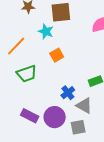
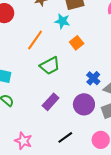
purple rectangle: (30, 116) -> (51, 102), moved, turned -66

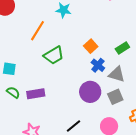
orange square: (77, 43) -> (91, 46), moved
purple rectangle: (51, 102) -> (36, 94), moved, turned 42

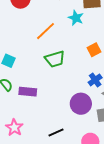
orange square: (91, 46) -> (94, 50), moved

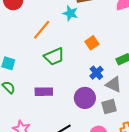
purple rectangle: (28, 92) -> (44, 92), moved

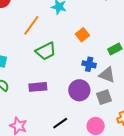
blue cross: (96, 73) -> (89, 64), turned -32

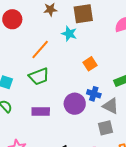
green trapezoid: (46, 51) -> (39, 76), moved
purple circle: (79, 90) -> (75, 104), moved

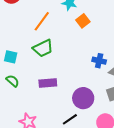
orange square: (90, 64) -> (83, 21), moved
purple circle: (75, 104) -> (83, 98), moved

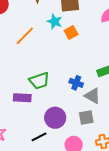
orange square: (83, 21) -> (71, 32), moved
green trapezoid: (43, 48) -> (39, 81), moved

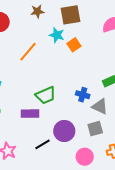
black line: (39, 137) -> (42, 144), moved

